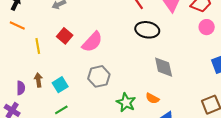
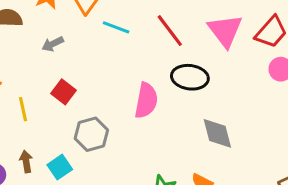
pink semicircle: (92, 42) -> (146, 101), moved, turned -30
gray hexagon: (99, 76) -> (91, 134), moved

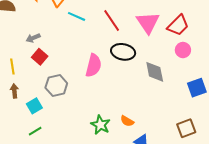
gray arrow: (53, 44) -> (33, 38), moved
gray diamond: (217, 133) -> (155, 72), moved
brown arrow: (26, 161) -> (14, 91), moved

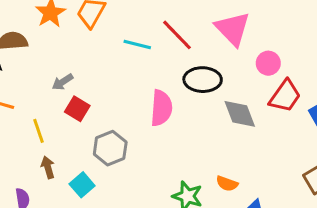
cyan line: (77, 16) -> (137, 45), moved
red trapezoid: (178, 25) -> (285, 96), moved
pink circle: (183, 50) -> (268, 63), moved
gray diamond: (155, 72) -> (240, 114), moved

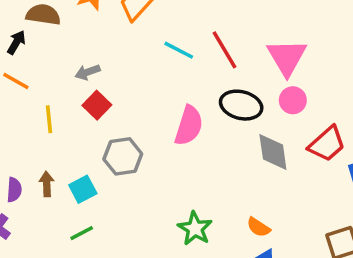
pink circle: (268, 63) -> (293, 100), moved
brown arrow: (48, 167) -> (47, 184), moved
orange semicircle: (227, 184) -> (258, 227), moved

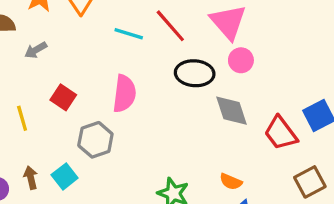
gray arrow: (88, 72) -> (36, 50), moved
pink semicircle: (189, 126) -> (124, 94), moved
red trapezoid: (327, 144) -> (281, 133), moved, turned 105

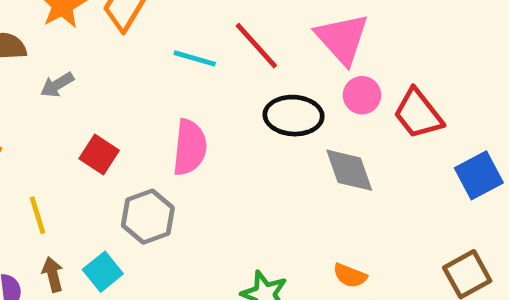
yellow line: (22, 118) -> (38, 215), moved
red trapezoid: (281, 133) -> (418, 114), moved

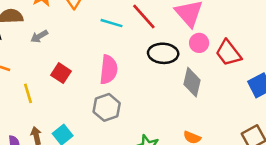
gray diamond: (349, 170) -> (192, 82), turned 32
yellow line: (38, 215) -> (28, 93), moved
gray hexagon: (148, 217) -> (107, 107), moved

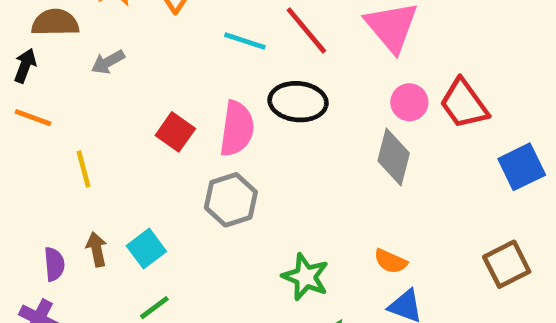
pink circle: (199, 43) -> (409, 102), moved
black ellipse: (163, 53) -> (298, 102), moved
red square: (61, 73) -> (175, 132), moved

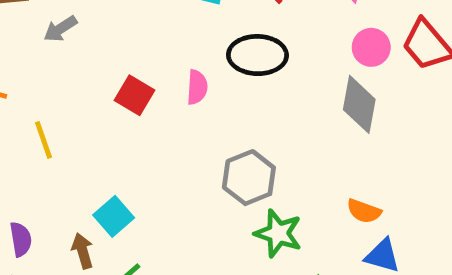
pink semicircle: (237, 129) -> (197, 87), size x0.6
gray hexagon: (231, 200) -> (249, 178), moved
brown arrow: (97, 249) -> (83, 251), moved

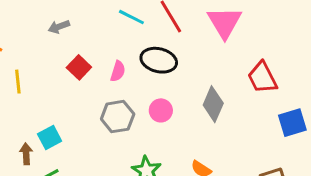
gray arrow: (60, 29) -> (59, 27), moved
pink circle: (371, 47) -> (161, 110), moved
gray hexagon: (249, 178) -> (118, 117), moved

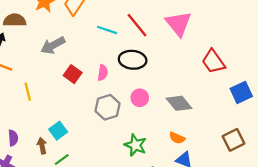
gray arrow: (59, 27) -> (53, 45), size x1.5
gray diamond: (213, 104) -> (179, 103), moved, turned -55

